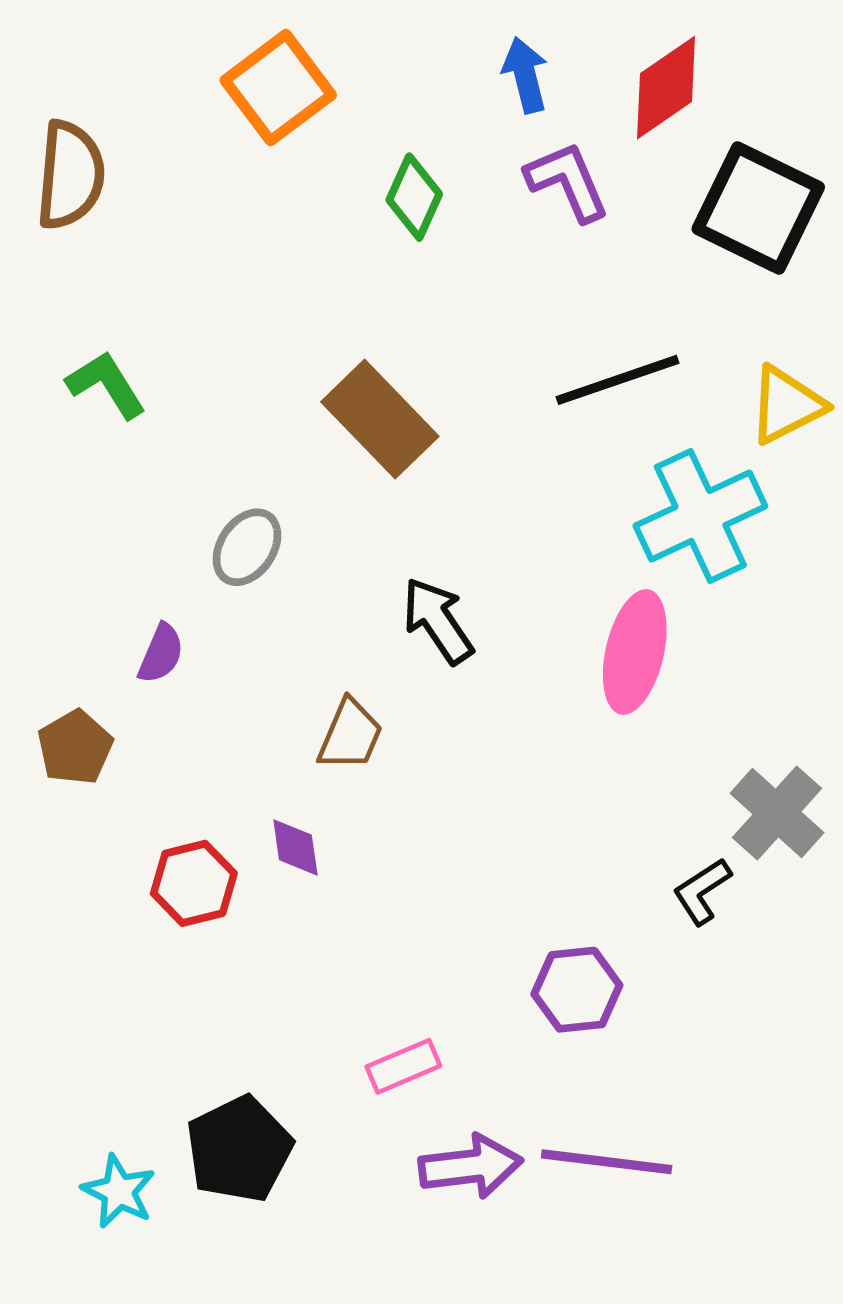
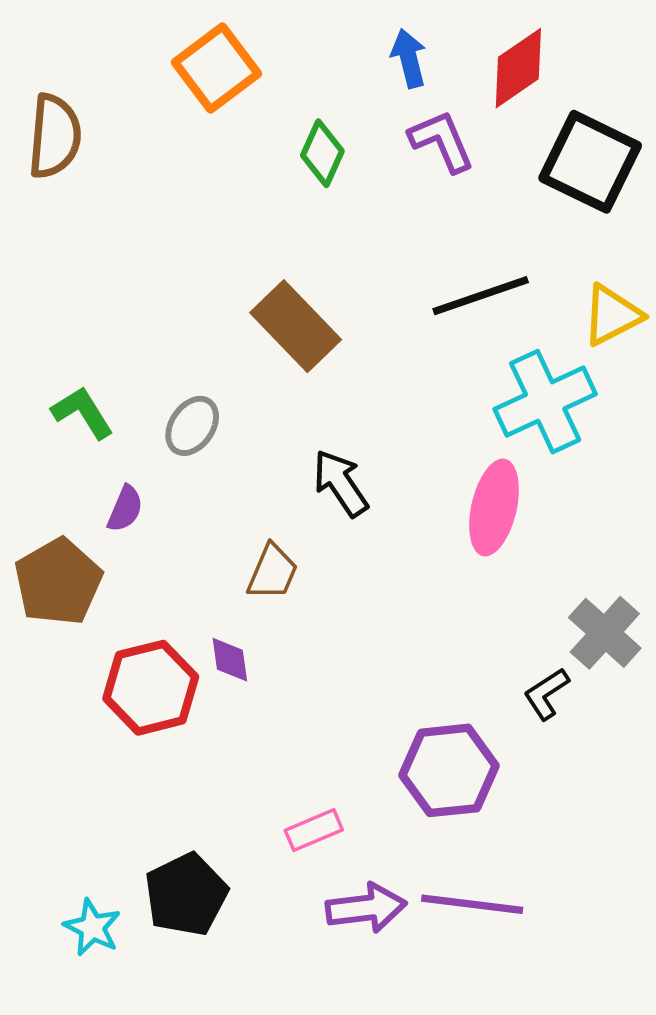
green L-shape: (106, 385) -> (83, 413), moved
brown pentagon: (75, 747) -> (58, 582), size x1.5
red hexagon: (194, 883) -> (151, 688), size x1.4
purple hexagon: (577, 990) -> (449, 770), size x1.4

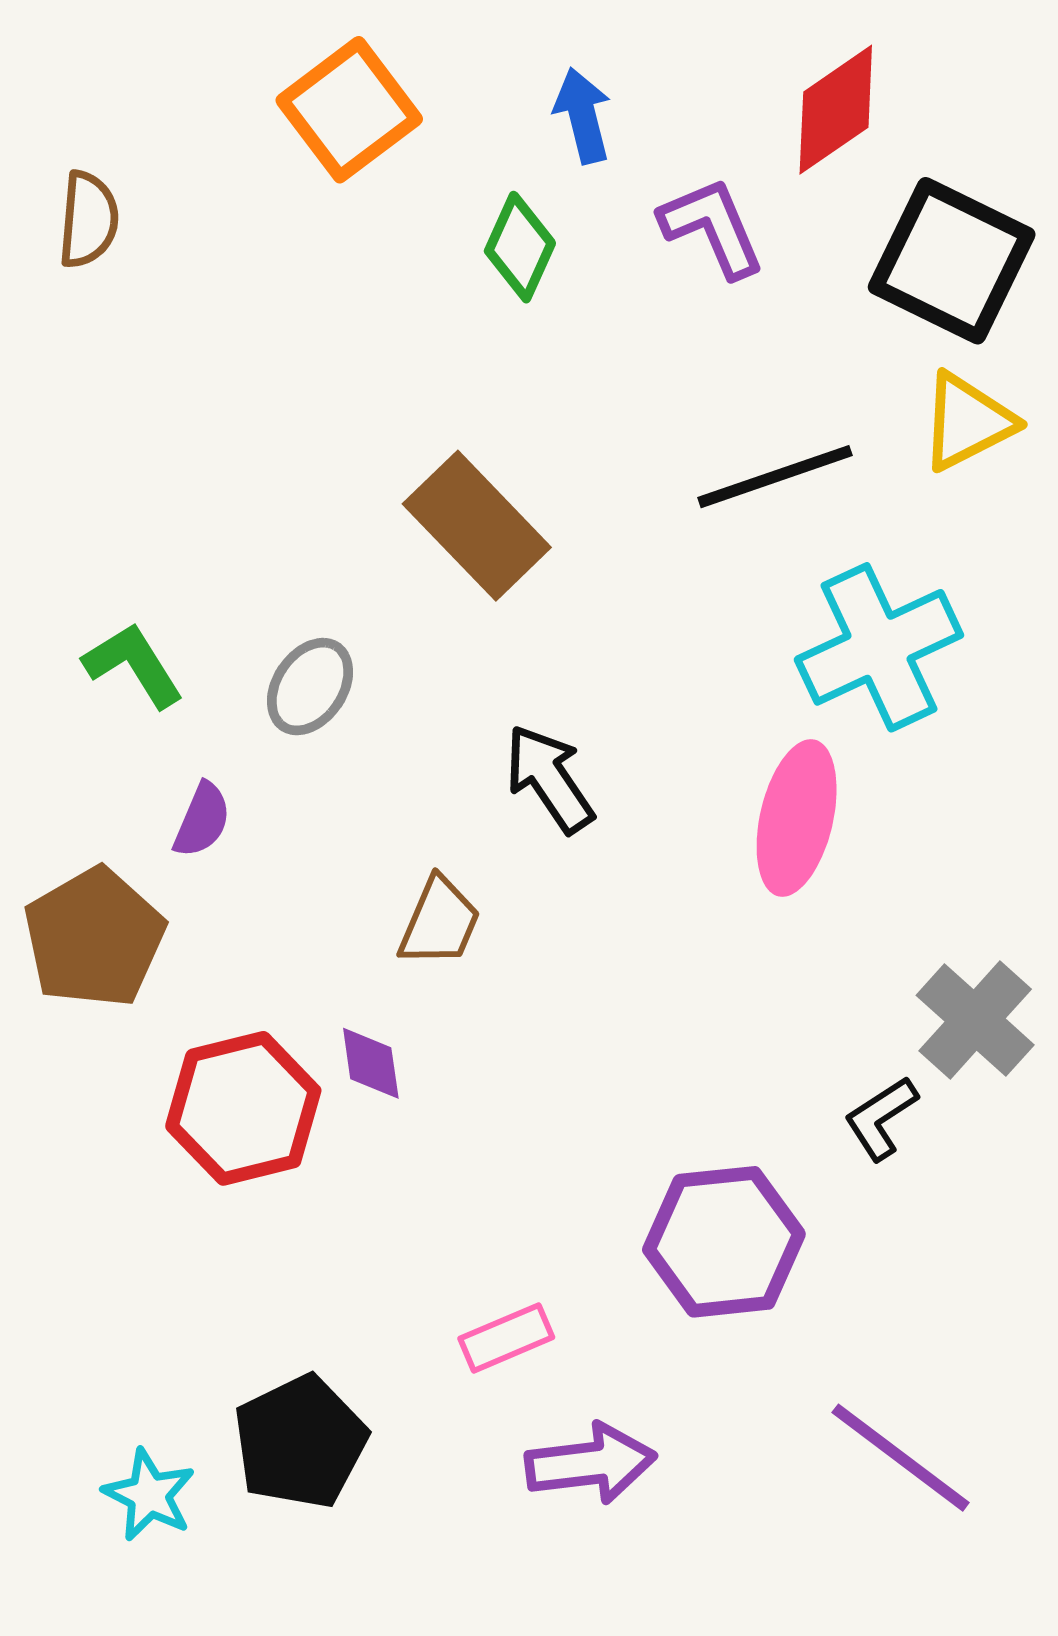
blue arrow: (409, 58) -> (583, 116), moved
brown semicircle: (55, 136) -> (88, 220), size x0.7
yellow triangle: (612, 315) -> (967, 422), moved
purple line: (472, 904) -> (901, 1458), moved, turned 30

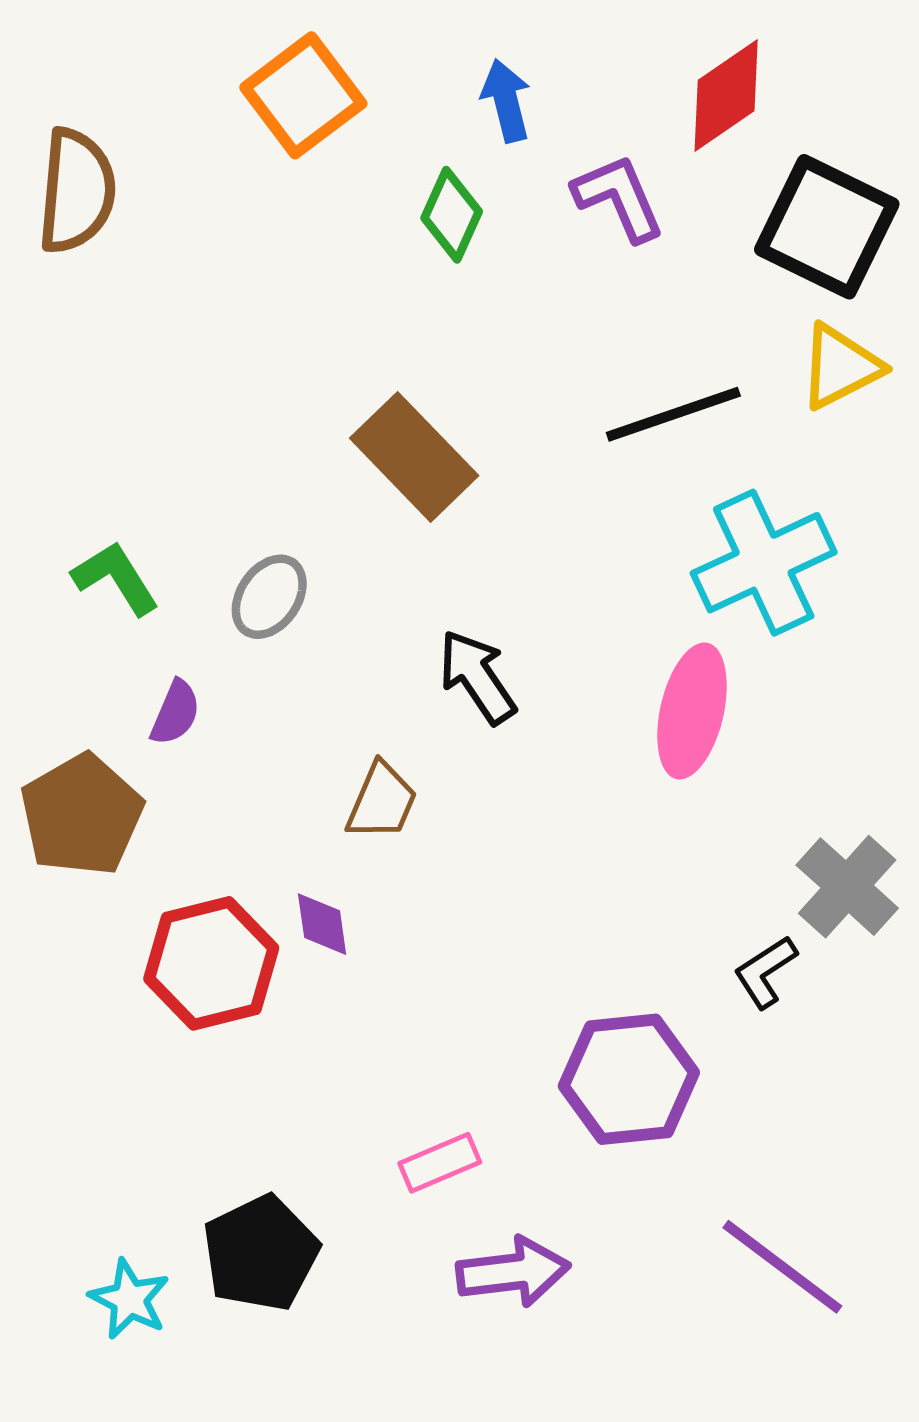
brown semicircle: (88, 220) -> (77, 191), size x1.5

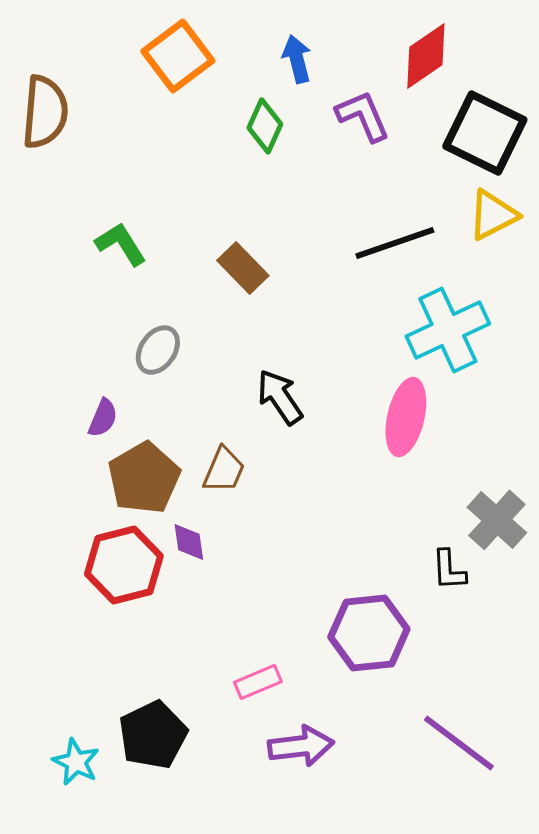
brown rectangle: (414, 457) -> (243, 268), size x0.7
green L-shape: (116, 578) -> (121, 244), moved
brown pentagon: (82, 815) -> (144, 478), moved
black L-shape: (765, 972) -> (449, 570), turned -60

